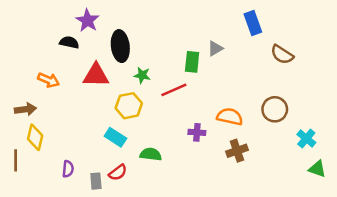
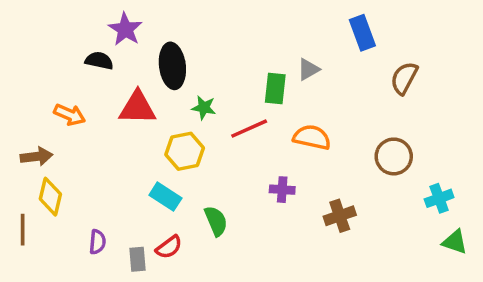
brown semicircle: (282, 55) -> (404, 78), turned 85
orange semicircle: (230, 117) -> (312, 137), moved
cyan cross: (306, 138) -> (439, 198), turned 30
green semicircle: (151, 154) -> (216, 221), turned 60

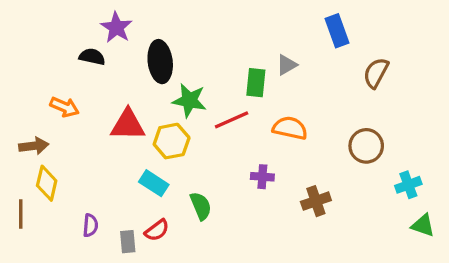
red triangle: (138, 108) -> (128, 125), moved
green star: (204, 108) -> (189, 100), size x1.5

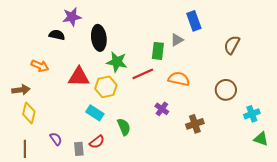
purple star: (116, 27) -> (72, 17), turned 30
blue rectangle: (337, 31) -> (194, 21), moved
purple cross: (262, 177) -> (162, 109), turned 32
brown line: (21, 214) -> (25, 149), moved
purple semicircle: (90, 225) -> (56, 139), turned -40

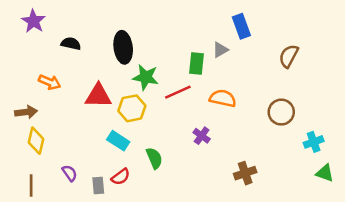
purple star: (72, 17) -> (33, 21), moved, turned -30
brown cross: (195, 124) -> (245, 173), moved

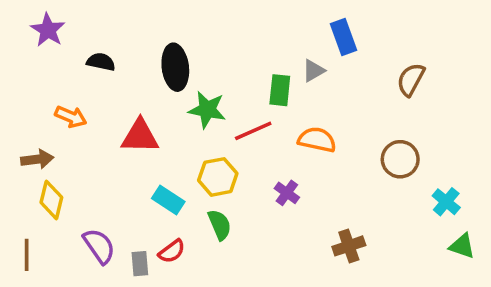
yellow hexagon: (132, 108) -> (218, 177), moved
cyan cross: (314, 142) -> (446, 202), turned -30
purple semicircle: (70, 173) -> (99, 246), size x1.5
brown line: (31, 186) -> (27, 255), moved

